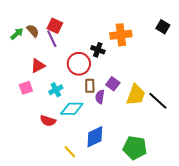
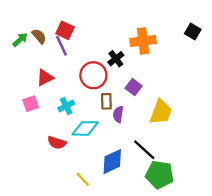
black cross: (98, 50) -> (116, 59), turned 32
purple square: (113, 84) -> (134, 87), moved
black line: (158, 101) -> (144, 150), moved

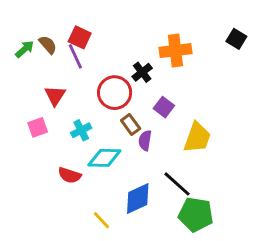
red triangle: (45, 78) -> (55, 95), turned -30
brown rectangle: (106, 101) -> (131, 125), turned -35

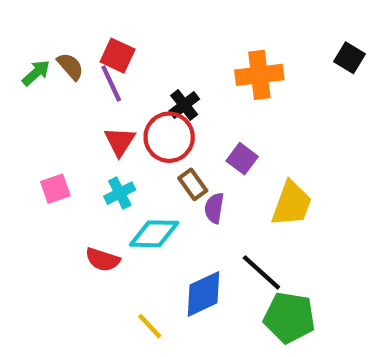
black cross: (142, 72) -> (184, 105), moved
red triangle: (55, 95) -> (120, 141), moved

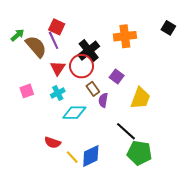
brown semicircle: (70, 66) -> (36, 46), moved, size x1.6
black cross: (184, 105) -> (89, 51), size x1.5
red semicircle: (103, 260) -> (53, 143), moved
blue diamond: (203, 294) -> (91, 156), moved

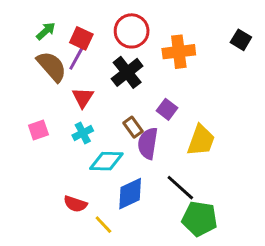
green arrow: (17, 35) -> (46, 31), moved
purple line: (54, 40) -> (77, 58), turned 54
red circle: (81, 66) -> (132, 31), moved
purple semicircle: (103, 100) -> (148, 143), size x1.5
blue diamond: (91, 156) -> (130, 194), moved

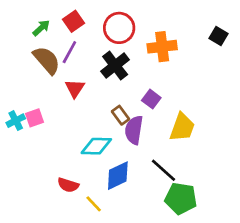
red square: (81, 38) -> (73, 21), moved, turned 30
cyan cross: (83, 133) -> (16, 121), moved

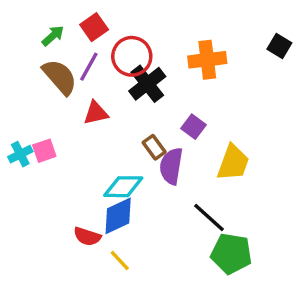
red circle: (119, 28) -> (132, 56), moved
red triangle: (75, 88) -> (96, 113), turned 45
blue diamond: (118, 176) -> (118, 216), moved

